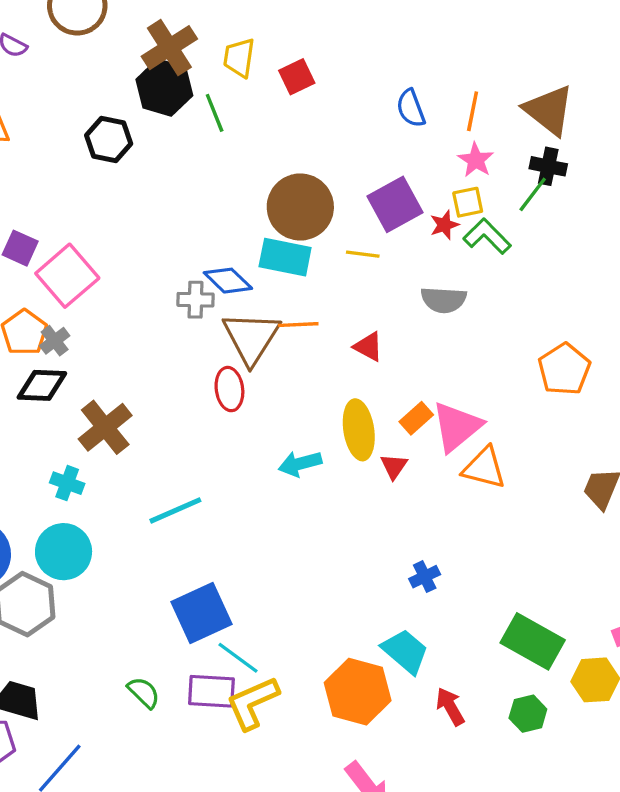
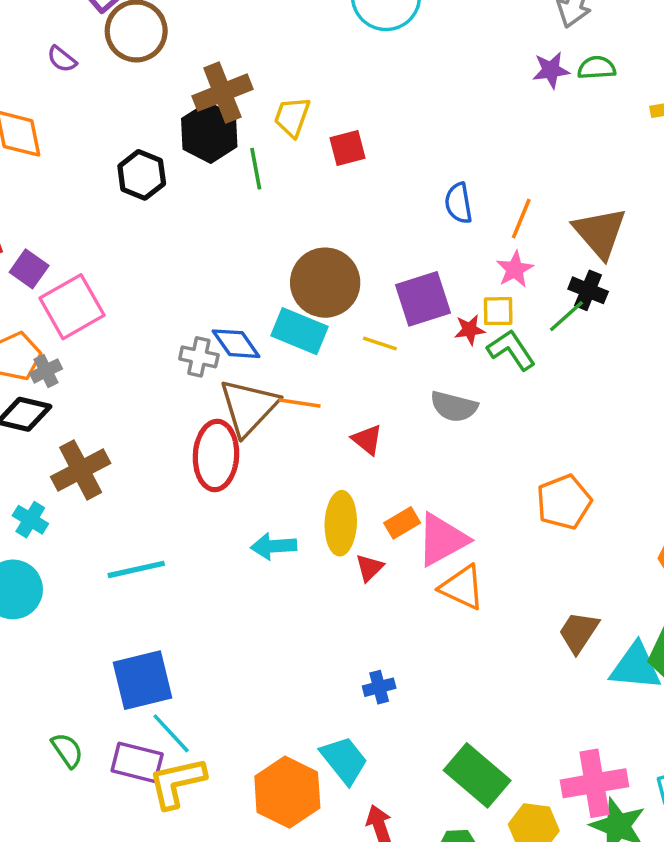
red ellipse: (229, 389) -> (216, 455), size x1.5

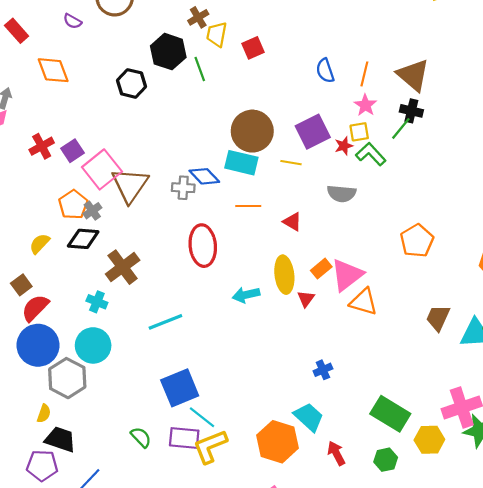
brown cross: (222, 93) -> (198, 17), moved, size x0.6
purple square: (29, 269) -> (72, 151), turned 30
brown triangle: (249, 407) -> (130, 185), moved

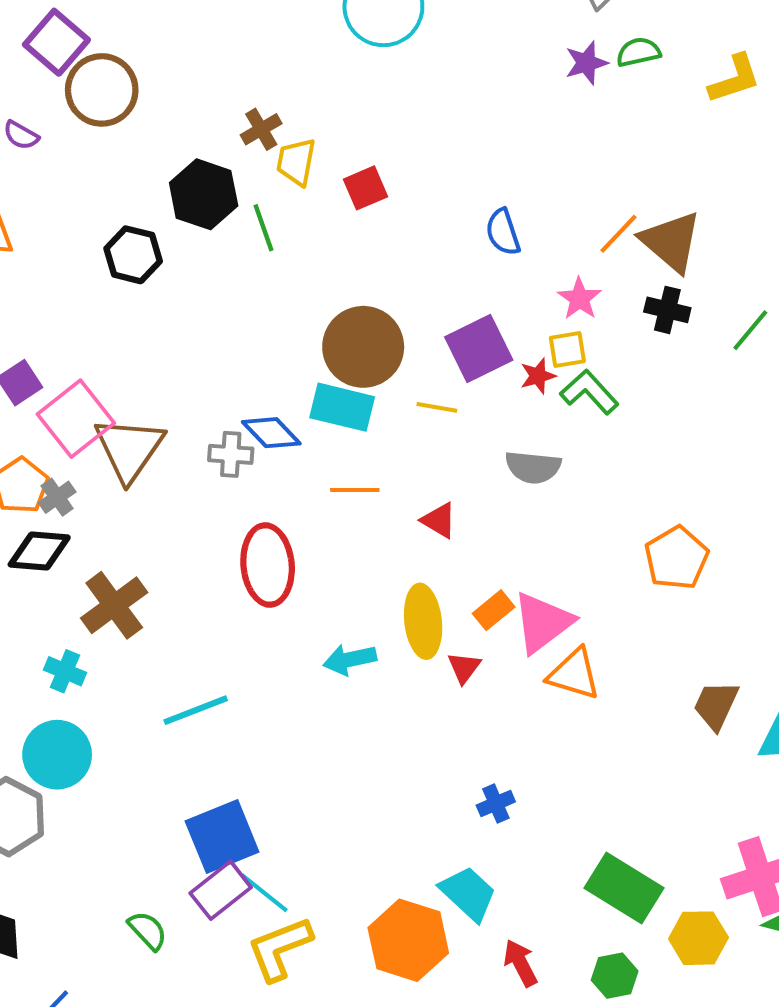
orange line: (364, 74) -> (618, 234), moved, turned 30
green line: (401, 128) -> (750, 330), moved
purple rectangle: (184, 438) -> (221, 890), moved, turned -44

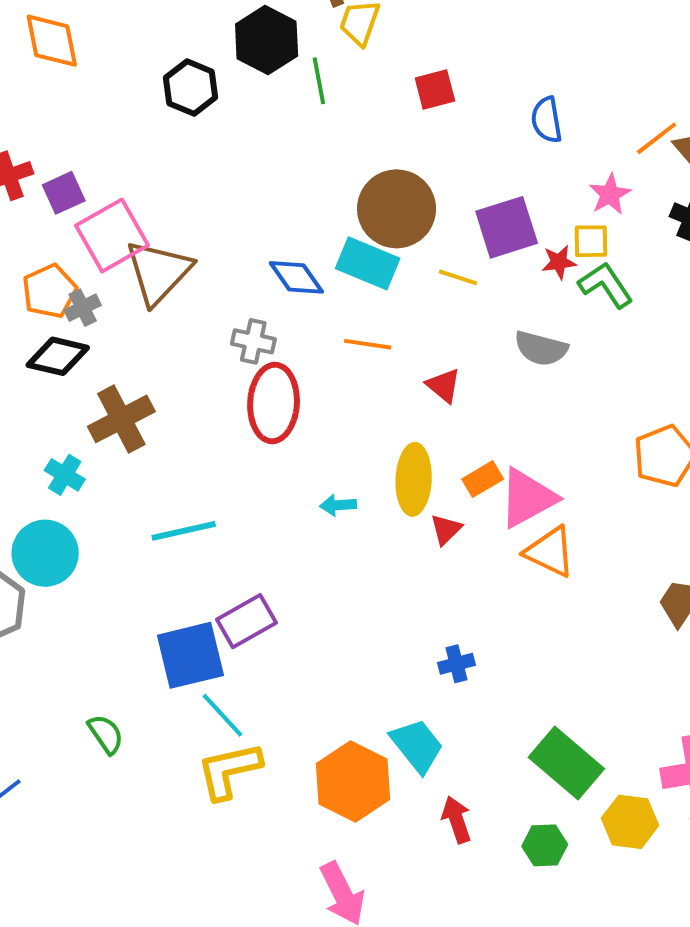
red square: (365, 188) -> (435, 90), moved
gray cross: (231, 454) -> (253, 341), moved
cyan arrow: (350, 660) -> (338, 505), size x0.7
purple rectangle: (221, 890) -> (246, 621), moved

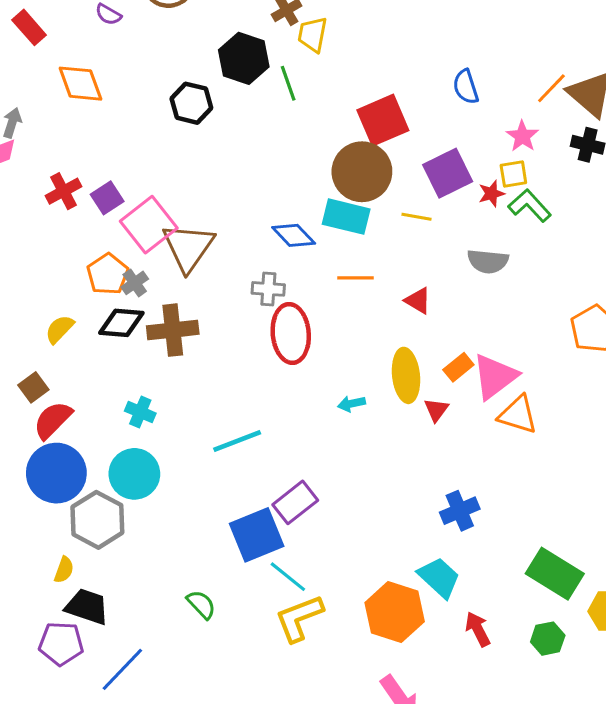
red square: (435, 90) -> (383, 120), moved, size x1.6
brown cross: (121, 419) -> (173, 330), moved, turned 30
blue cross: (456, 664) -> (460, 511), size x1.4

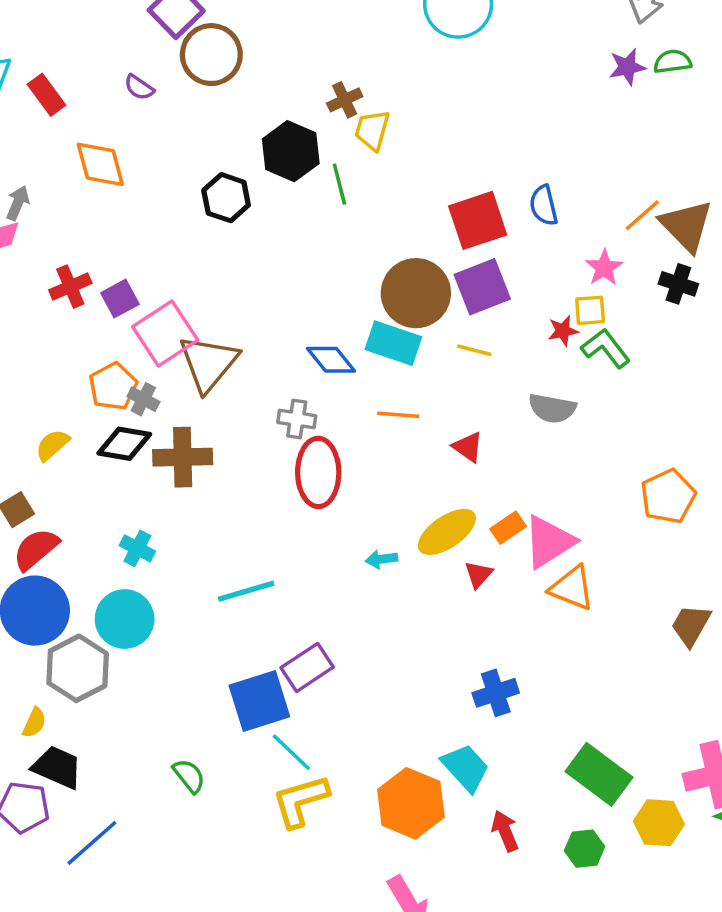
red square: (383, 120) -> (478, 220), moved
purple square: (448, 173) -> (482, 287), moved
gray cross: (135, 283) -> (143, 399), turned -32
yellow ellipse: (406, 375) -> (447, 532), turned 57

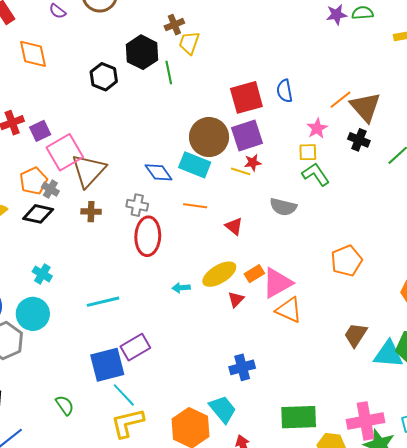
red star: (563, 331) -> (253, 163), moved
brown cross: (183, 457) -> (91, 212), moved, size x0.6
green rectangle: (599, 774) -> (299, 417), turned -42

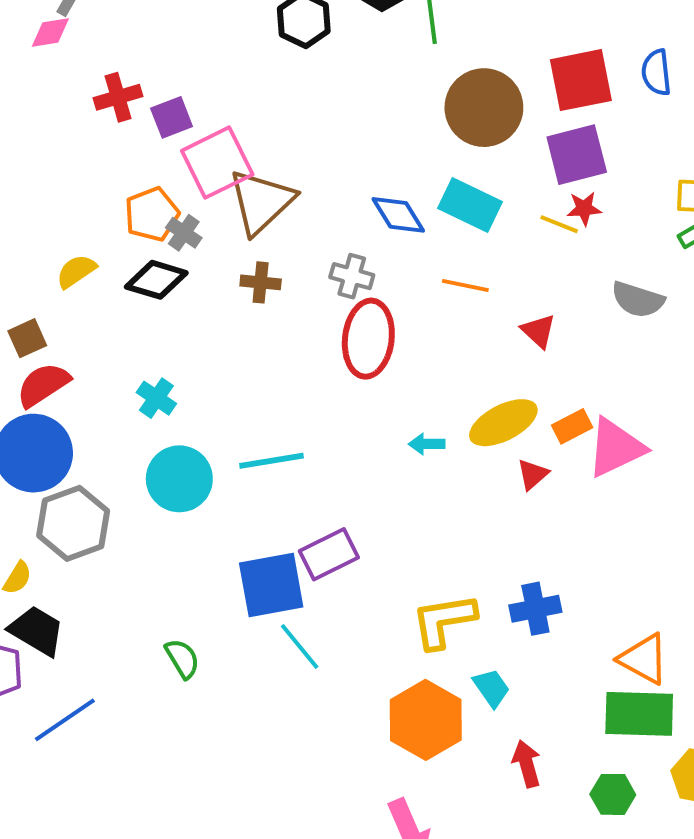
brown circle: (209, 137) -> (484, 108), moved
orange triangle: (289, 310) -> (644, 659), moved
cyan circle: (33, 314) -> (179, 479), moved
cyan trapezoid: (223, 409) -> (491, 688), size x0.7
yellow L-shape: (128, 423) -> (444, 621), moved

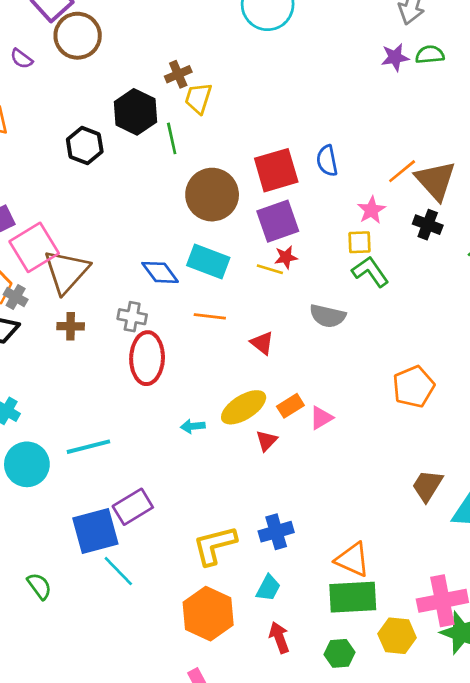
pink triangle: (616, 448) -> (321, 418), size x0.6
cyan trapezoid: (491, 688) -> (268, 588), moved, turned 68

